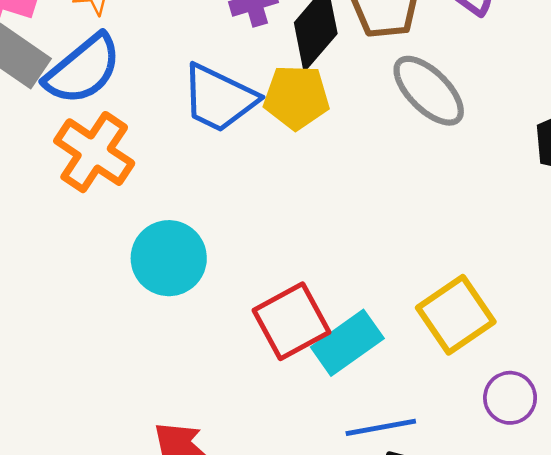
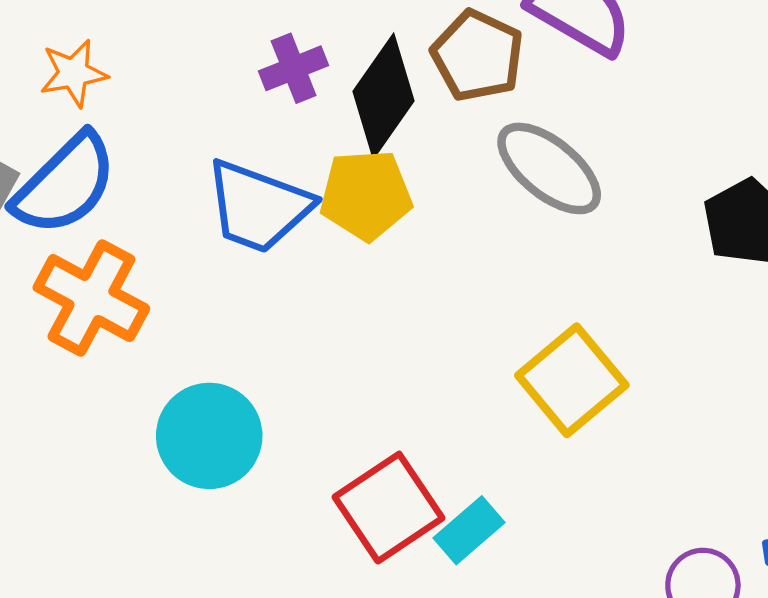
yellow square: (456, 315) -> (572, 380), moved
cyan rectangle: (347, 343) -> (469, 530), size x0.7

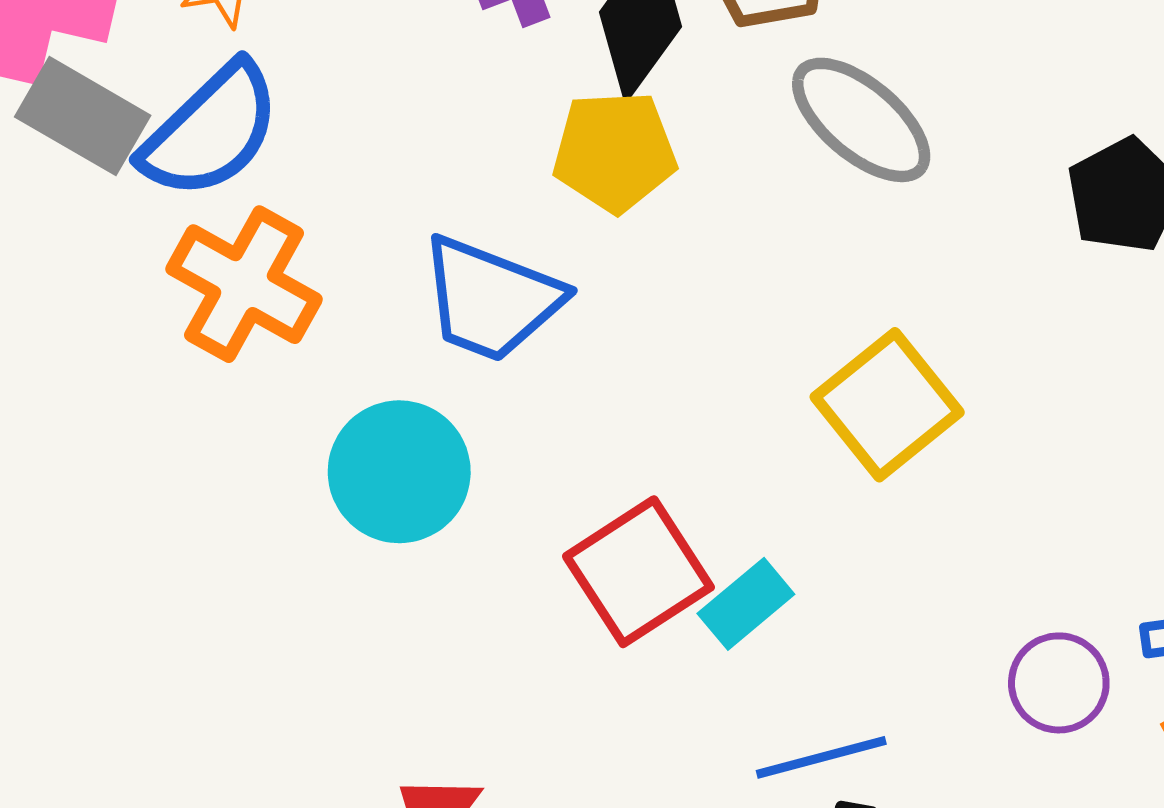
blue trapezoid: (258, 207) -> (491, 299), moved

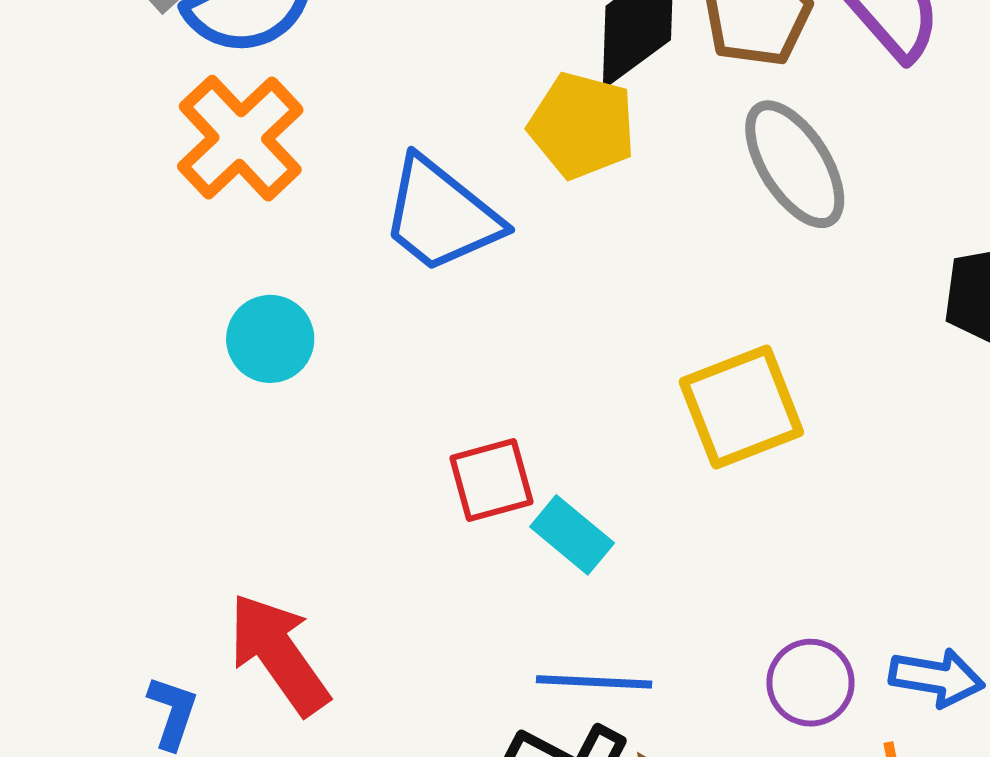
cyan circle: (399, 472) -> (270, 339), moved, size x0.7
red square: (638, 572) -> (491, 480), size x0.7
cyan rectangle: (746, 604) -> (572, 535), turned 62

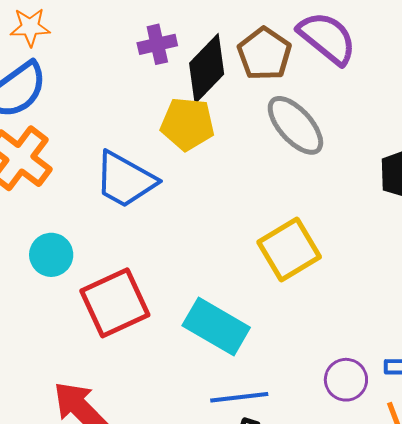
red square: (491, 480) -> (115, 303), moved, size x1.6
cyan rectangle: (572, 535) -> (216, 327), size x1.6

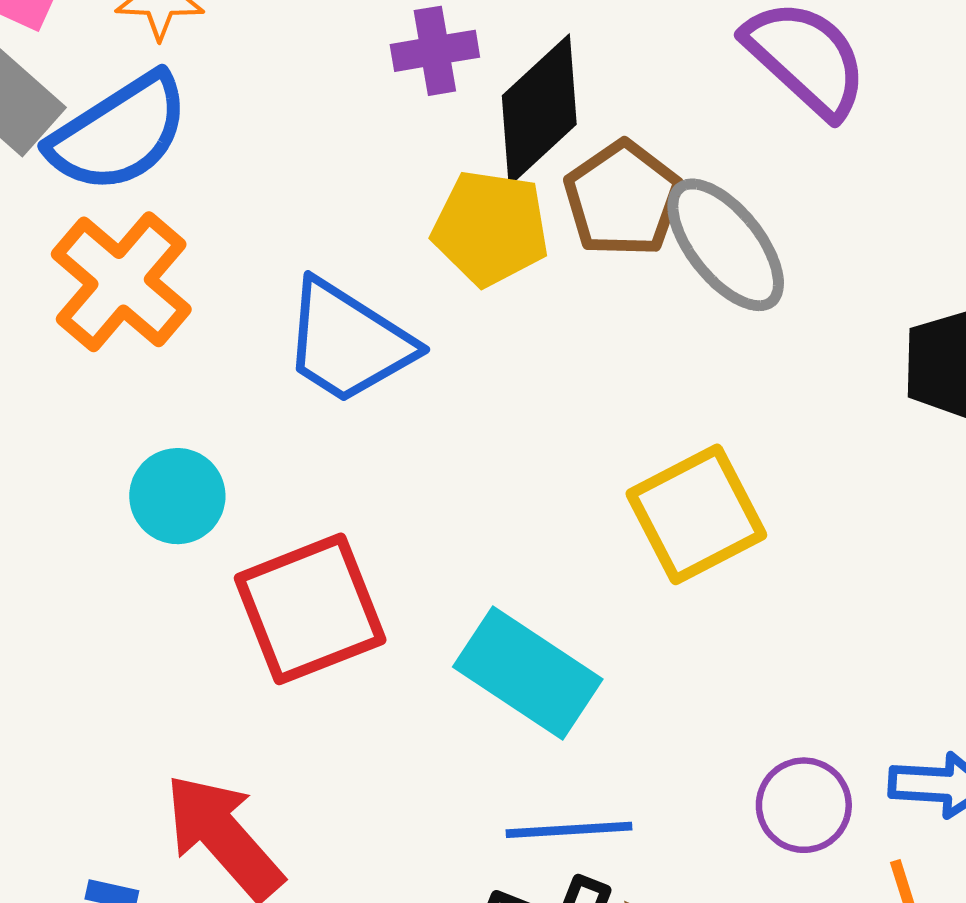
brown pentagon: (264, 54) -> (623, 199), moved

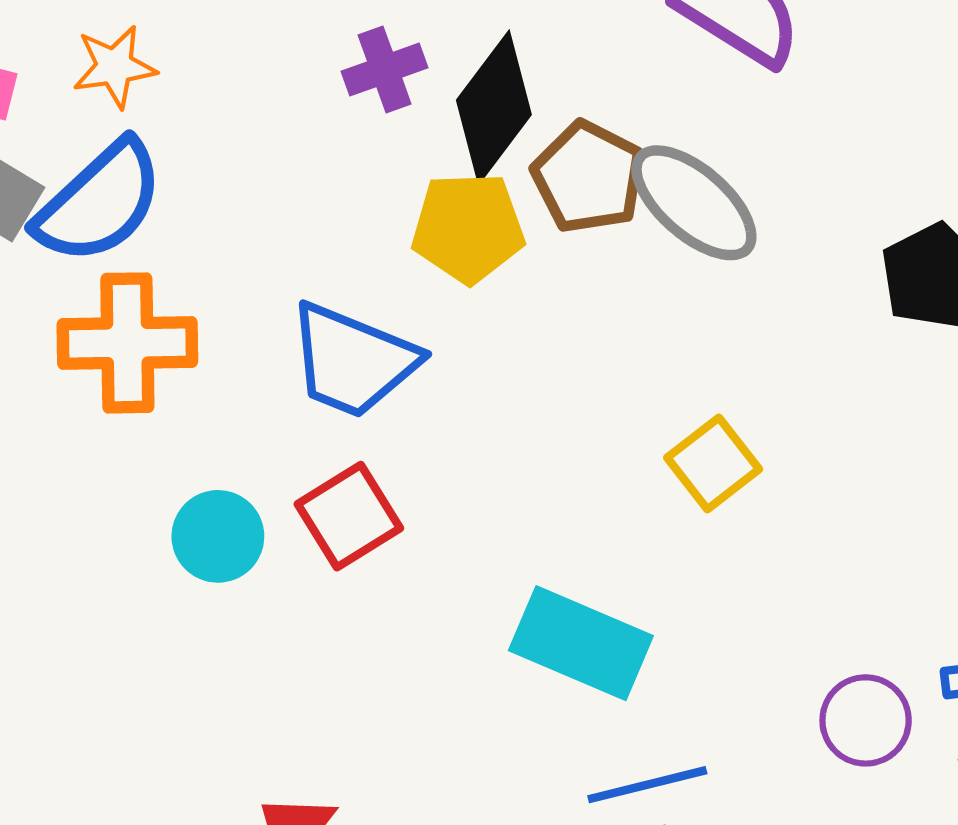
orange cross: (121, 282) -> (127, 343), turned -31
yellow square: (696, 514) -> (713, 463), size x0.7
red square: (310, 609) -> (349, 516), moved, size x0.7

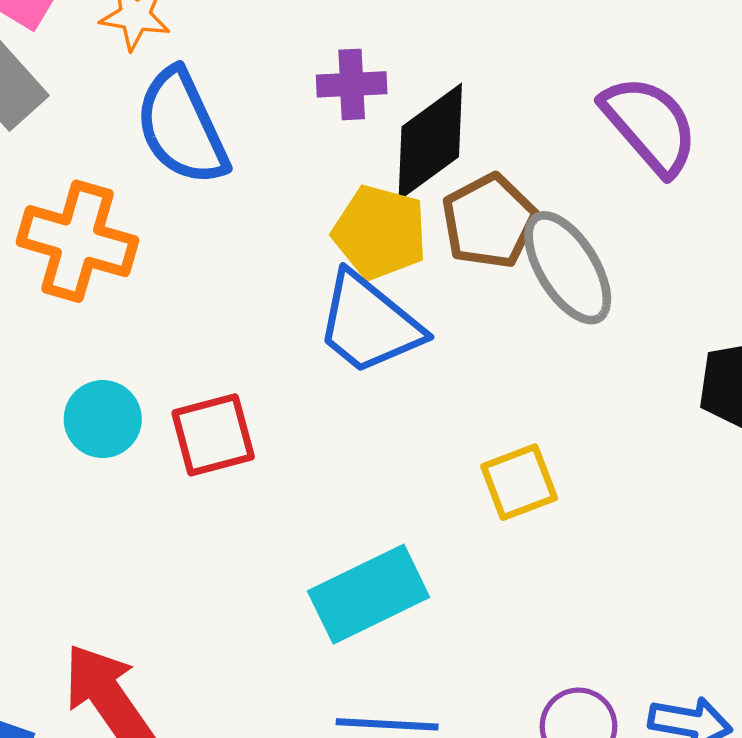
blue semicircle: (99, 202) -> (182, 127), moved, turned 91
blue trapezoid: (353, 361) -> (369, 324), moved
cyan rectangle: (581, 643) -> (369, 594), turned -66

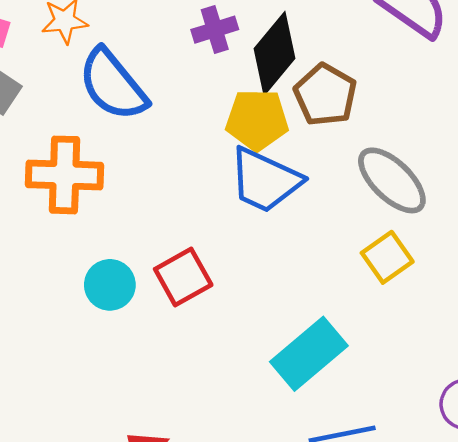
gray ellipse: (568, 268) -> (392, 180), moved

